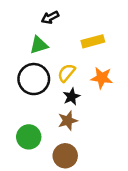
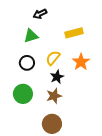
orange star: (102, 78) -> (81, 62), turned 30
black circle: (34, 79) -> (27, 63), size x0.6
green circle: (29, 137) -> (23, 94), moved

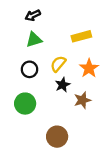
black arrow: (40, 14) -> (33, 15), moved
brown star: (54, 96) -> (82, 100), moved

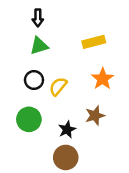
black arrow: (33, 15) -> (38, 18), turned -64
yellow semicircle: (58, 64) -> (58, 86), moved
black star: (63, 85) -> (67, 130), moved

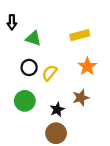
black arrow: (38, 18) -> (12, 22), moved
green triangle: (39, 46) -> (33, 38), turned 35

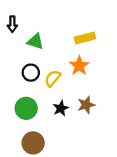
orange star: (87, 66) -> (79, 66), moved
black star: (57, 109) -> (61, 108), moved
brown circle: (56, 133) -> (33, 143), moved

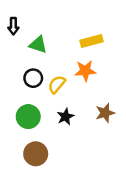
orange star: (79, 66) -> (85, 71), turned 30
brown star: (86, 105) -> (105, 113), moved

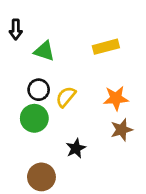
orange star: (85, 71) -> (116, 98), moved
green circle: (28, 117) -> (34, 118), moved
black star: (65, 117) -> (76, 148), moved

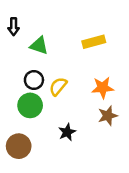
brown circle: (41, 177) -> (19, 146), moved

